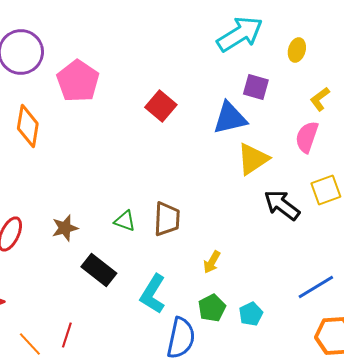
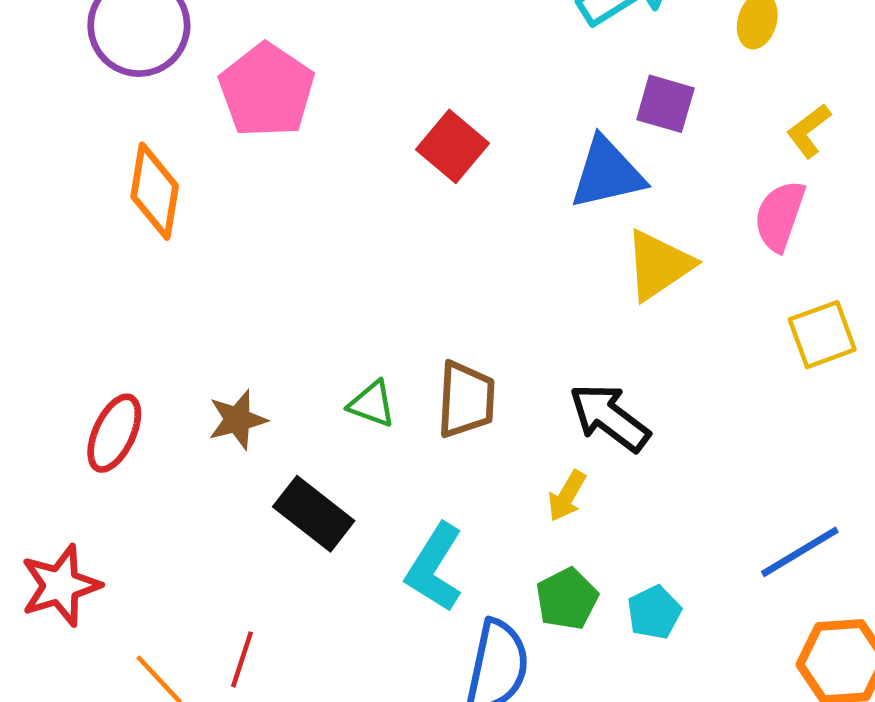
black arrow: (282, 205) -> (609, 417), moved

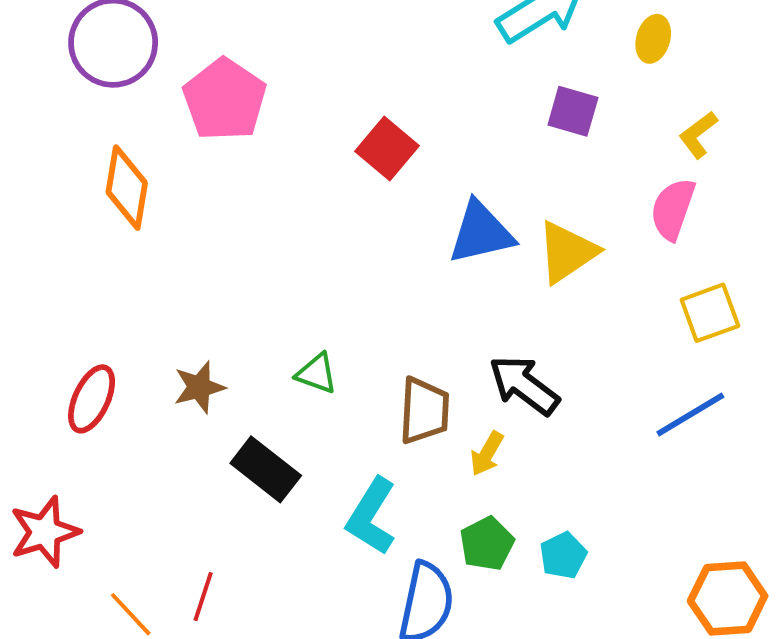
blue triangle: (607, 173) -> (481, 233), moved
brown trapezoid: (466, 400) -> (424, 411), moved
blue line: (800, 552) -> (690, 415), moved

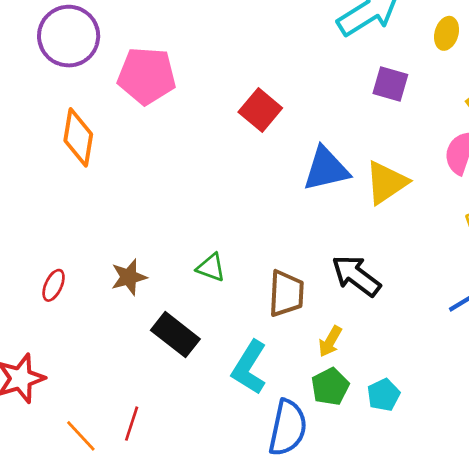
pink pentagon: (225, 99) -> (147, 76), turned -30
red ellipse: (92, 399) -> (54, 285), size x0.7
yellow arrow: (487, 454) -> (330, 341), moved

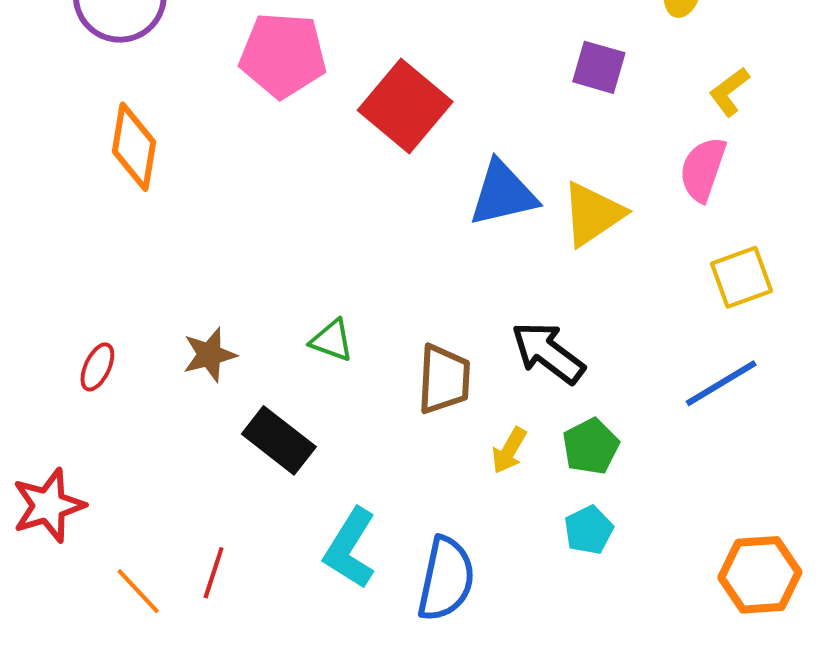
pink pentagon: (147, 76) -> (283, 55), moved
red square: (260, 110) -> (405, 106), size x1.4
cyan L-shape: (249, 367) -> (350, 548), moved
green pentagon: (330, 387) -> (591, 446), moved

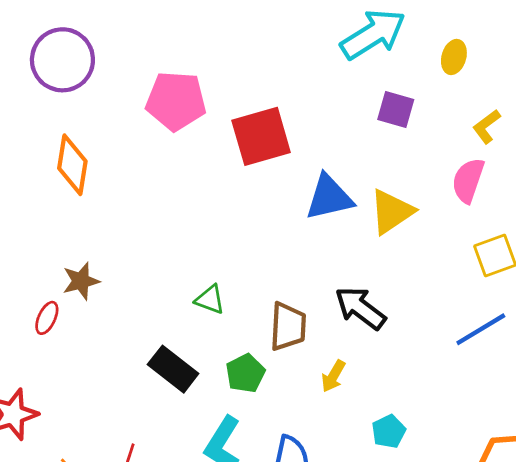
red square: (405, 106) -> (261, 136), turned 34
brown star: (209, 355) -> (81, 281), moved
green pentagon: (591, 446) -> (245, 373), moved

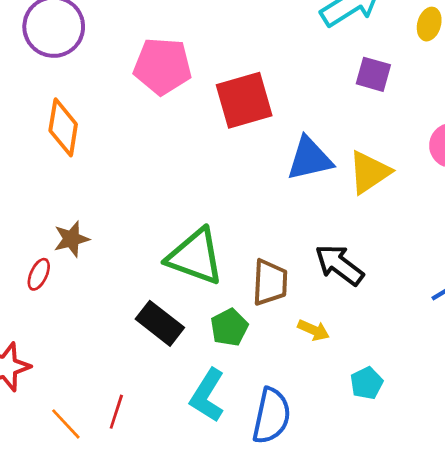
green triangle: (210, 300) -> (195, 257), size x2.0
yellow arrow: (333, 376) -> (314, 330), turned -96

